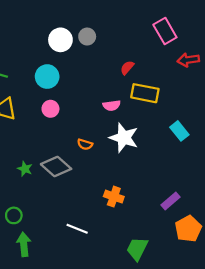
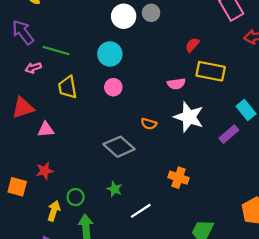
green star: (25, 169) -> (114, 189), moved
purple rectangle: (170, 201) -> (229, 134), moved
white line: (77, 229) -> (141, 211), turned -55

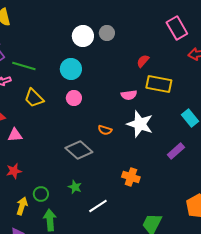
yellow trapezoid: (68, 87) -> (34, 98), turned -35
purple rectangle: (229, 134) -> (176, 151), moved

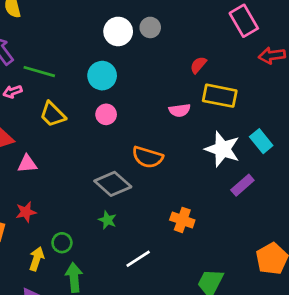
white star: (140, 124) -> (222, 149), moved
orange semicircle: (105, 130) -> (148, 157), size x1.6
green star: (75, 187) -> (107, 220), moved

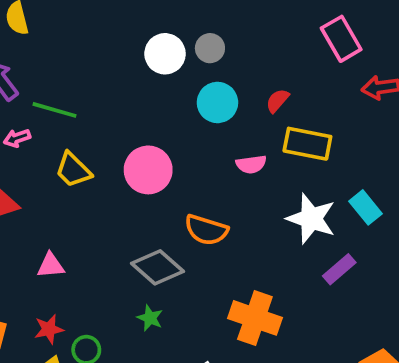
cyan circle: (102, 76) -> (217, 102), moved
pink circle: (106, 114) -> (148, 170), size x1.6
pink triangle: (27, 164) -> (51, 265), moved
red star: (26, 212) -> (49, 329), moved
orange cross: (182, 220) -> (255, 318), size x1.5

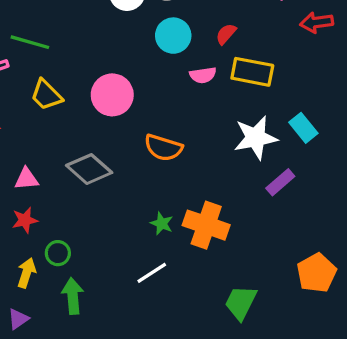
pink semicircle: (251, 164) -> (203, 75), moved
white star: (311, 219) -> (256, 138), turned -30
gray diamond: (158, 267) -> (89, 169), moved
green star: (150, 318) -> (162, 223), moved
red star: (49, 329) -> (25, 220), moved

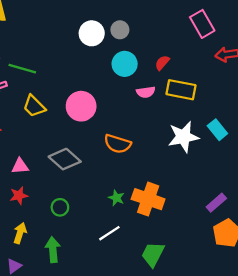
purple rectangle: (280, 182) -> (216, 203), moved
green circle: (58, 253) -> (60, 207), moved
green trapezoid: (241, 303) -> (153, 254), moved

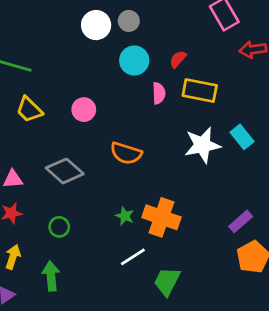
pink semicircle: (146, 92) -> (159, 93), turned -84
pink circle: (81, 106) -> (84, 110), size x0.7
white line: (109, 233) -> (133, 257), moved

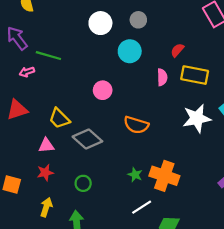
white circle: (96, 25) -> (100, 23), moved
cyan circle: (134, 60) -> (130, 51), moved
yellow trapezoid: (29, 110) -> (59, 118), moved

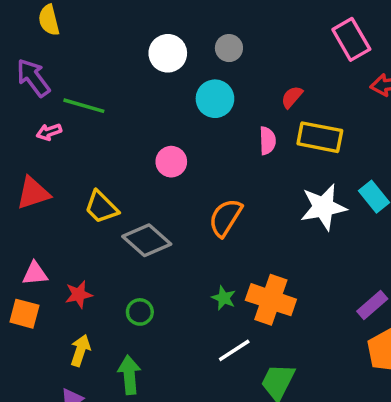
orange semicircle: (136, 125) -> (225, 218), turned 105
pink triangle: (46, 145) -> (35, 274), moved

